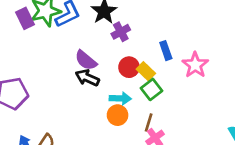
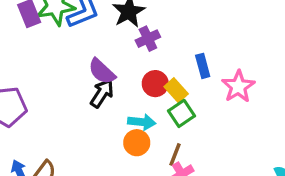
black arrow: (87, 78) -> (102, 93), turned 95

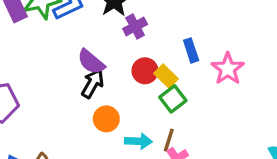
cyan arrow: (142, 122) -> (138, 141), moved
orange circle: (137, 143) -> (106, 119), moved

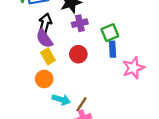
yellow rectangle: (166, 76) -> (48, 56), moved
black arrow: (93, 84) -> (45, 24), moved, turned -30
green square: (173, 99) -> (110, 33), moved

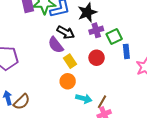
black arrow: (45, 24) -> (66, 32), turned 108
green square: (110, 33) -> (114, 36), moved
purple semicircle: (44, 39) -> (56, 45), moved

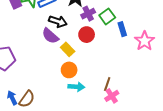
red circle: (97, 58) -> (87, 35), moved
cyan arrow: (84, 99) -> (76, 87), moved

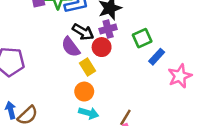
purple cross: (88, 14) -> (108, 29), moved
blue rectangle: (122, 29) -> (157, 57), turned 48
red circle: (87, 35) -> (102, 47), moved

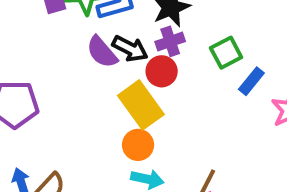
purple semicircle: (71, 47) -> (102, 52), moved
yellow rectangle: (88, 67) -> (141, 105), size x1.6

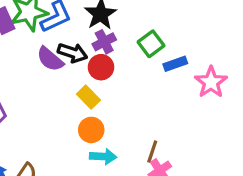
blue rectangle: (251, 81) -> (175, 64), turned 40
yellow rectangle: (141, 105) -> (88, 97), size x0.6

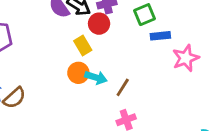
brown line: (152, 152) -> (123, 87), moved
cyan arrow: (103, 157) -> (96, 78), moved

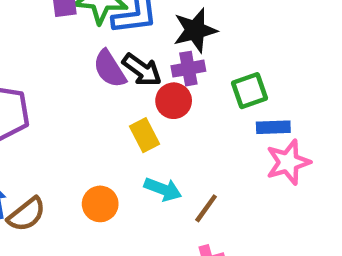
pink star: (186, 58) -> (288, 162), moved
orange circle: (78, 73) -> (100, 204), moved

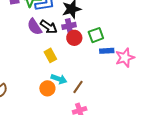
red circle: (174, 101) -> (74, 38), moved
pink star: (288, 162) -> (125, 58), moved
orange circle: (100, 204) -> (47, 88), moved

